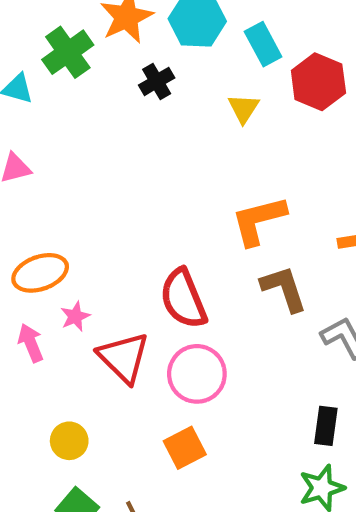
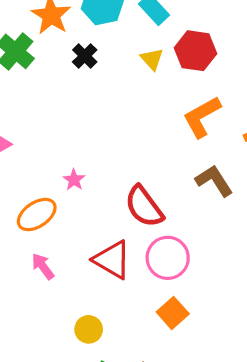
red hexagon: (318, 82) -> (196, 51), moved
orange L-shape: (259, 220) -> (202, 117), moved
pink star: (75, 316) -> (74, 180), moved

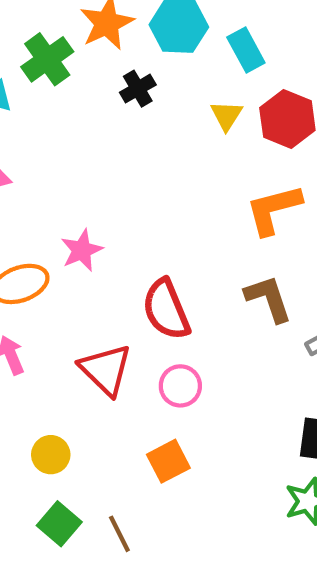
pink star: (74, 180) -> (82, 250), size x1.4
pink circle: (168, 258) -> (180, 386), size x0.7

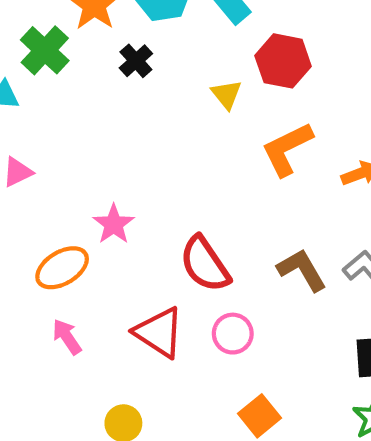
yellow triangle: (226, 115) -> (227, 94), moved
brown L-shape: (268, 299) -> (302, 270), moved
orange square: (168, 461) -> (260, 416), moved

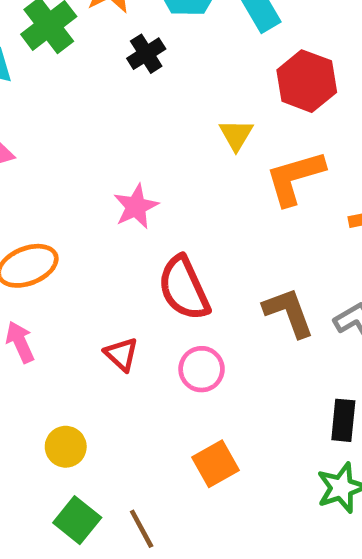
yellow triangle: (227, 94) -> (236, 135), moved
pink star: (114, 224) -> (136, 207), moved
red triangle: (159, 332) -> (121, 354), size x0.6

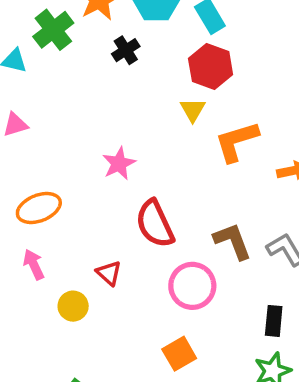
red hexagon: (307, 81) -> (211, 67), moved
pink circle: (202, 369) -> (192, 286), moved, size x1.4
yellow circle: (66, 447) -> (73, 306), moved

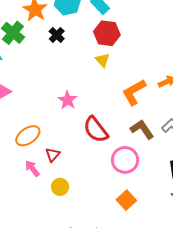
orange L-shape: (237, 141) -> (134, 92), moved
red triangle: (109, 273) -> (53, 155), moved, turned 42

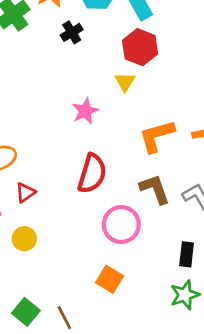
pink star: (67, 100) -> (85, 111), moved
red semicircle: (96, 130) -> (92, 174), turned -140
orange square: (126, 200) -> (109, 279), turned -30

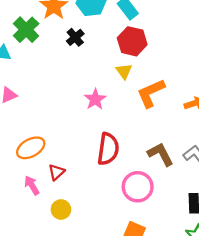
orange L-shape: (157, 136) -> (151, 93), moved

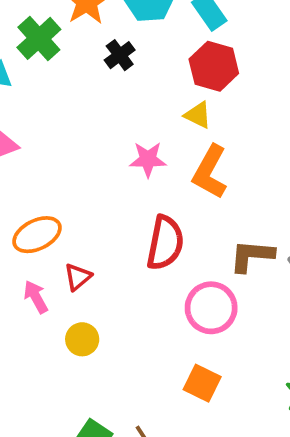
yellow triangle: (124, 71) -> (198, 115), turned -30
orange L-shape: (151, 93) -> (210, 172), moved, turned -40
pink star: (95, 99) -> (148, 159), turned 30
brown L-shape: (161, 154) -> (252, 256), turned -60

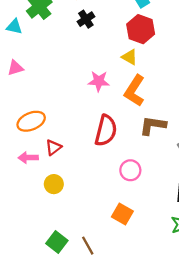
brown L-shape: (252, 256) -> (153, 125), moved
pink arrow: (36, 297) -> (28, 158), turned -66
pink circle: (211, 308) -> (130, 170), size x0.7

